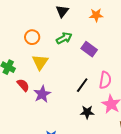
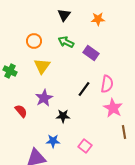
green arrow: (64, 38) -> (66, 42), turned -126
red semicircle: (23, 85) -> (21, 111), moved
black star: (87, 112) -> (63, 116), moved

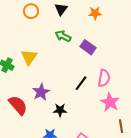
orange circle: (34, 41) -> (31, 11), moved
yellow triangle: (42, 66) -> (29, 57), moved
red semicircle: (21, 111) -> (18, 105), size x1.5

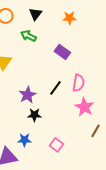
green arrow: (63, 36) -> (28, 36), moved
purple star: (41, 92) -> (27, 95), moved
brown line: (121, 126) -> (95, 131), turned 40

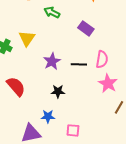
black line: (55, 88) -> (79, 64), turned 56
purple star: (27, 95) -> (52, 61), moved
pink square: (56, 145) -> (73, 130), moved, turned -32

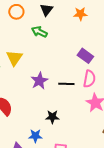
purple rectangle: (86, 28) -> (85, 56), moved
black star: (58, 91) -> (52, 117), moved

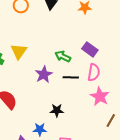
green arrow: (39, 32) -> (63, 56), moved

